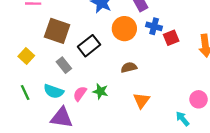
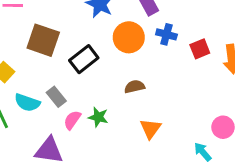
red square: (171, 38) -> (200, 49), moved
gray rectangle: (64, 65) -> (56, 97), moved
cyan semicircle: (54, 91) -> (27, 103), moved

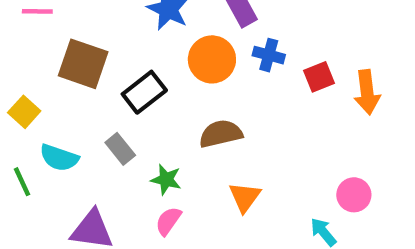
brown semicircle: (135, 87) -> (221, 134), size x1.4
gray rectangle: (56, 97) -> (120, 149), moved
pink semicircle: (72, 120) -> (168, 221), moved

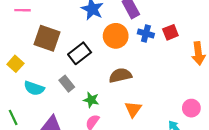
red square: (319, 77) -> (170, 32), moved
green line: (22, 182) -> (13, 117), moved

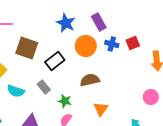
pink circle: (191, 108) -> (151, 97), moved

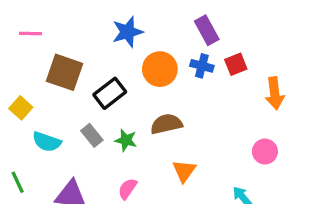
purple rectangle: (99, 22) -> (207, 30), moved
blue star: (66, 23) -> (128, 32), turned 30
green star: (65, 101) -> (126, 140), moved

